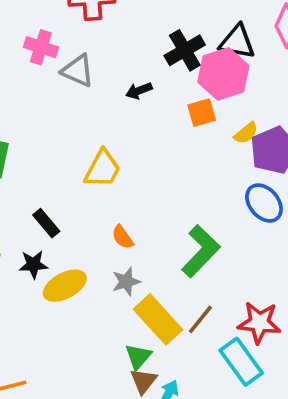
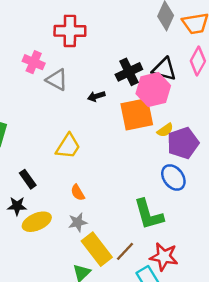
orange square: (202, 113) -> (137, 114), size x1.8
green L-shape: (201, 251) -> (149, 214), moved, turned 116

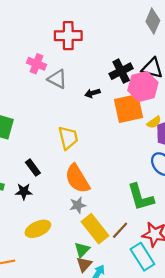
yellow trapezoid: (68, 146) -> (68, 138), turned -45
orange semicircle: (78, 193) -> (77, 179), size x2.0
yellow ellipse: (37, 222) -> (38, 229), moved

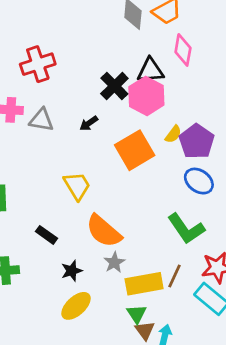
orange square: (129, 108) -> (135, 150), moved
black star: (24, 191) -> (72, 271), moved
yellow rectangle: (95, 229) -> (144, 284), turned -44

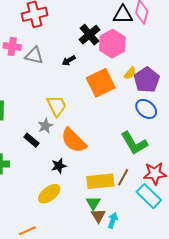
black triangle: (150, 70) -> (123, 15), moved
gray star: (114, 262) -> (45, 126), moved
black star: (72, 271) -> (59, 166), moved

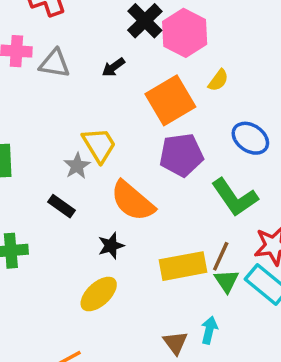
purple pentagon: (147, 80) -> (181, 155), moved, turned 30
gray star: (45, 126) -> (77, 166), moved
green triangle: (93, 203) -> (227, 281), moved
brown triangle: (98, 216) -> (175, 343), moved

